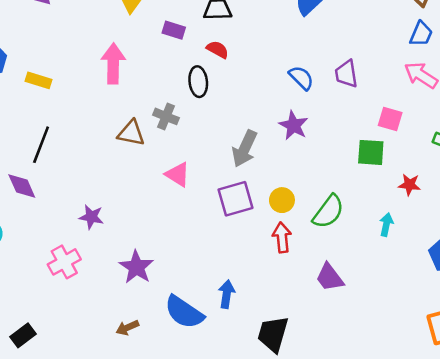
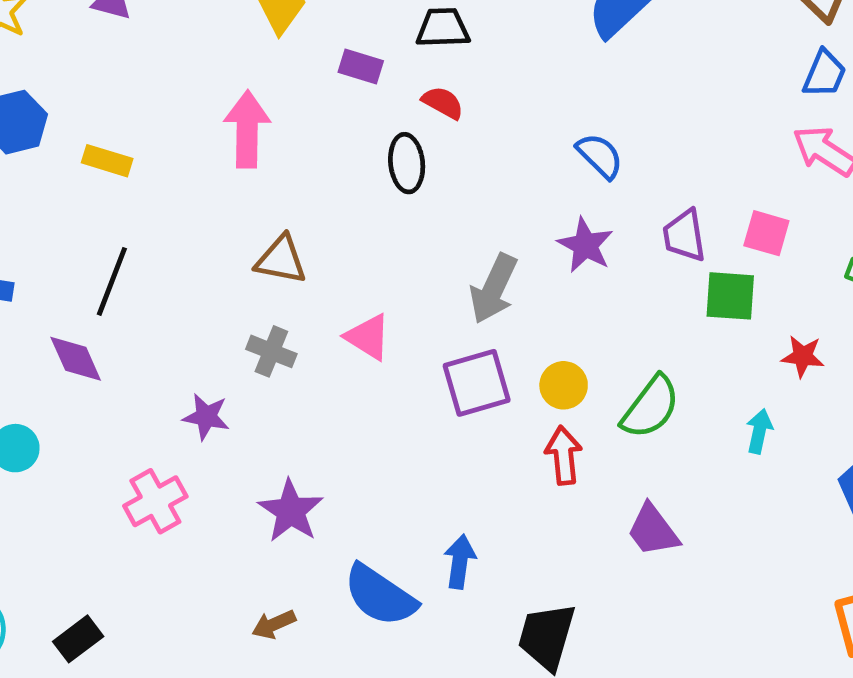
purple trapezoid: (346, 74) -> (684, 236), moved
gray cross: (166, 116) -> (271, 351), moved

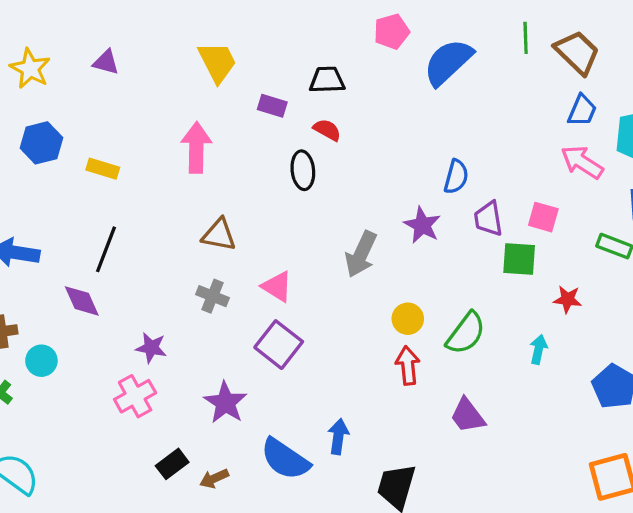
blue semicircle: (600, 156) -> (456, 177), moved, turned 60
purple square: (477, 383) -> (279, 345), moved, turned -36
purple star: (206, 417) -> (151, 348), moved
black rectangle: (78, 639) -> (172, 464), moved

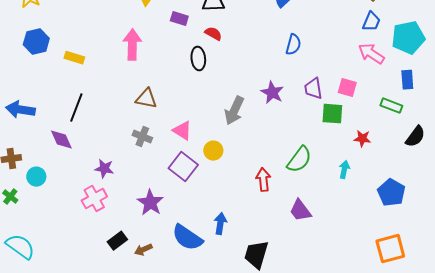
blue semicircle: (456, 177) -> (293, 45), moved
yellow circle: (408, 319) -> (213, 151), moved

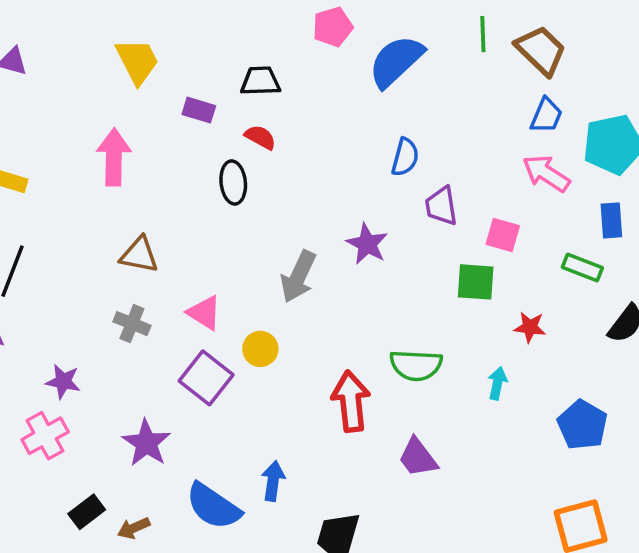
purple trapezoid: (313, 89) -> (441, 206), moved
green semicircle: (299, 160) -> (416, 365), turned 56
red arrow: (263, 180) -> (351, 401), size x1.4

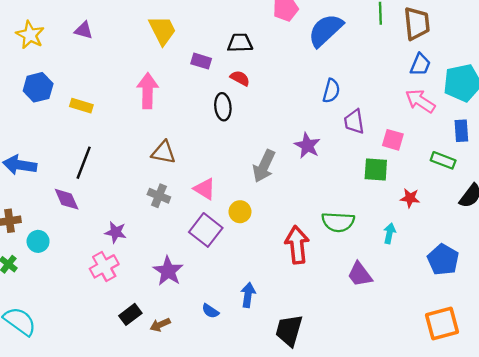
brown trapezoid: (541, 50) -> (417, 23), turned 40
purple trapezoid: (418, 457) -> (360, 274), moved
blue semicircle: (213, 506) -> (210, 311), size x0.5

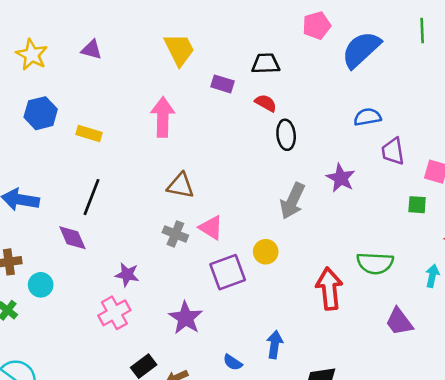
blue semicircle: (331, 91) -> (367, 117), turned -115
black ellipse: (223, 107) -> (286, 135), moved
green square: (376, 169) -> (417, 205), size x0.7
pink triangle: (205, 189) -> (211, 228), moved
purple square: (206, 230) -> (228, 272), turned 32

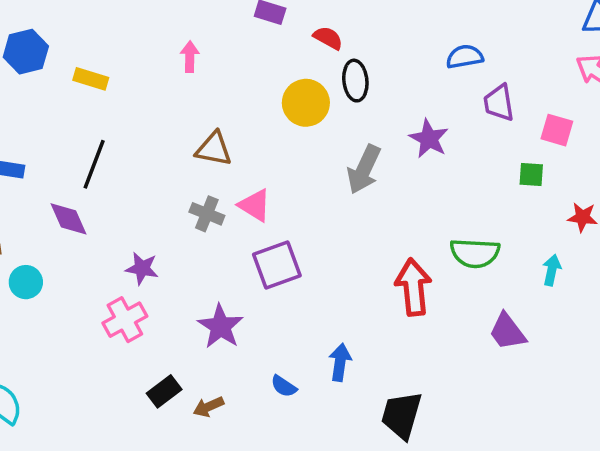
pink arrow: (163, 117) -> (190, 57), size x0.6
yellow circle: (266, 252) -> (306, 103), moved, size x1.4

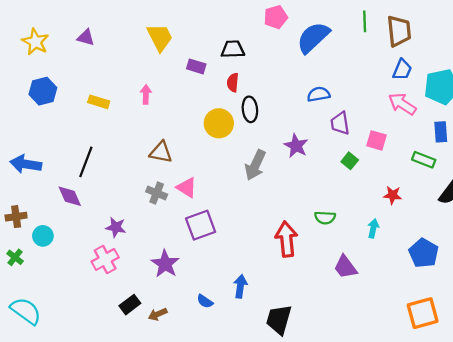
red semicircle: (328, 38) -> (233, 83), turned -114
yellow rectangle: (91, 79) -> (99, 102), moved
green square: (531, 174) -> (350, 161), moved, turned 35
green semicircle: (475, 253) -> (325, 218), size x0.7

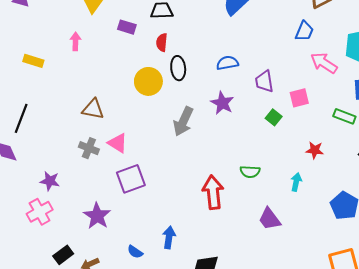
blue trapezoid: (402, 70) -> (304, 31), moved
pink arrow: (146, 94) -> (76, 41), moved
blue semicircle: (319, 94) -> (227, 63), moved
pink square: (376, 140) -> (299, 98), turned -30

